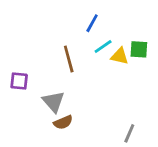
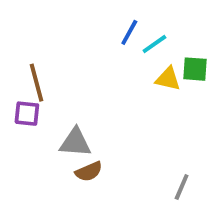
cyan line: (103, 47) -> (154, 44), moved
brown line: (69, 59) -> (37, 83), moved
gray triangle: (54, 102) -> (75, 143), turned -45

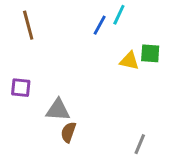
cyan line: (154, 44) -> (119, 15), moved, turned -30
brown line: (37, 83) -> (28, 25), moved
brown semicircle: (89, 172) -> (68, 132), turned 132

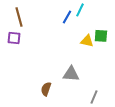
purple square: (21, 88) -> (14, 38), moved
gray triangle: (58, 110) -> (71, 74), moved

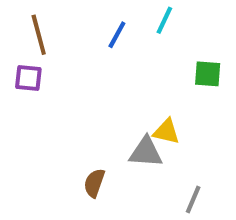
blue line: (67, 17) -> (117, 35), moved
yellow triangle: (87, 41) -> (166, 132), moved

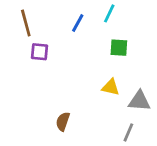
green square: (208, 74) -> (119, 48), moved
purple square: (28, 78) -> (40, 52), moved
gray triangle: (146, 152) -> (139, 101), moved

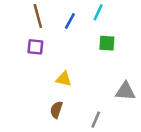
brown line: (26, 23) -> (38, 16), moved
yellow triangle: (111, 87) -> (64, 79), moved
gray line: (128, 132) -> (96, 120), moved

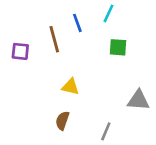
brown line: (38, 16) -> (54, 39), moved
blue line: (70, 21) -> (77, 23), turned -49
purple square: (35, 47) -> (20, 51), moved

